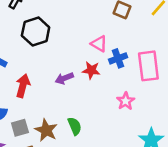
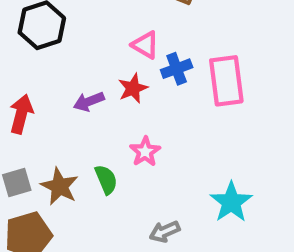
red star: (91, 70) -> (133, 88), turned -30
pink star: (126, 101) -> (145, 152), moved

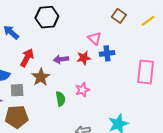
pink rectangle: (226, 81) -> (146, 72), moved
brown star: (60, 186) -> (41, 77), moved

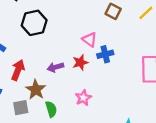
gray square: (17, 90) -> (21, 108), moved
green semicircle: (61, 99) -> (51, 109), moved

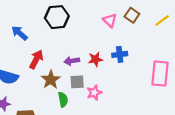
pink triangle: (90, 39) -> (110, 20), moved
gray square: (21, 108) -> (77, 82), moved

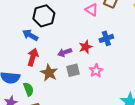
blue arrow: (20, 33) -> (30, 35), moved
pink star: (94, 93) -> (96, 71), moved
green semicircle: (63, 100) -> (28, 89), moved

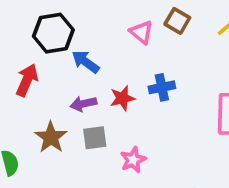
blue arrow: (30, 35) -> (85, 62), moved
red arrow: (33, 57) -> (27, 80), moved
pink star: (96, 71) -> (133, 160), moved

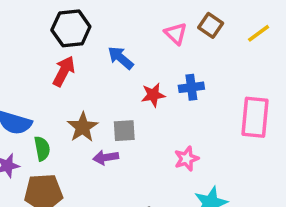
black hexagon: (53, 33) -> (71, 28), moved
purple arrow: (83, 104) -> (106, 157), moved
pink star: (133, 160) -> (187, 159), moved

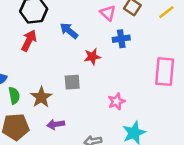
blue cross: (191, 87) -> (121, 39), moved
brown star: (83, 127) -> (41, 97), moved
purple arrow: (106, 157) -> (56, 124), moved

